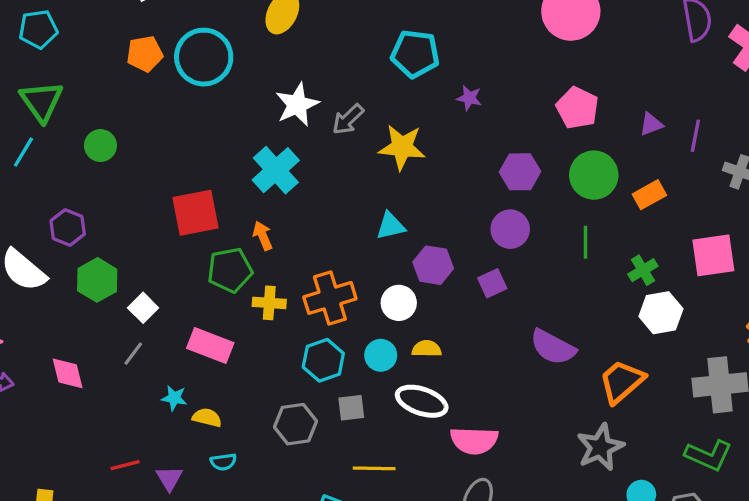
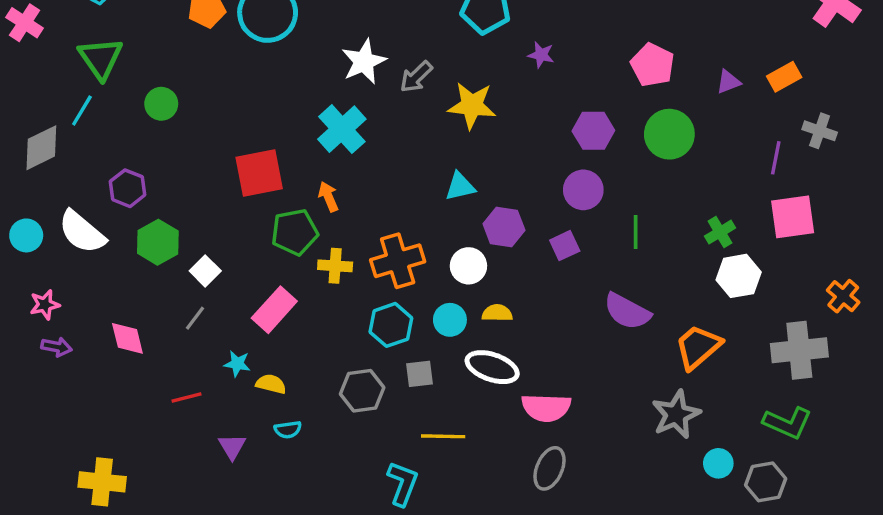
purple line: (695, 136) -> (776, 158), moved
orange rectangle: (649, 195) -> (784, 77), moved
green line: (586, 242) -> (636, 232), moved
pink rectangle: (210, 345) -> (274, 310), turned -69
red line: (125, 465) -> (187, 397), moved

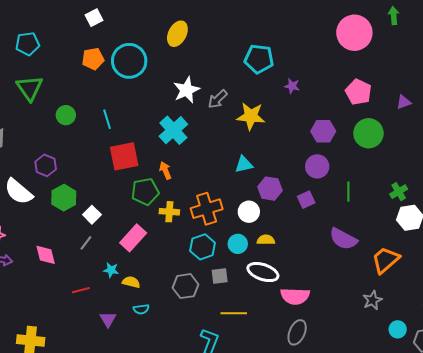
cyan line: (82, 111) -> (107, 119), moved, turned -48
gray star: (676, 414) -> (373, 300), size x0.7

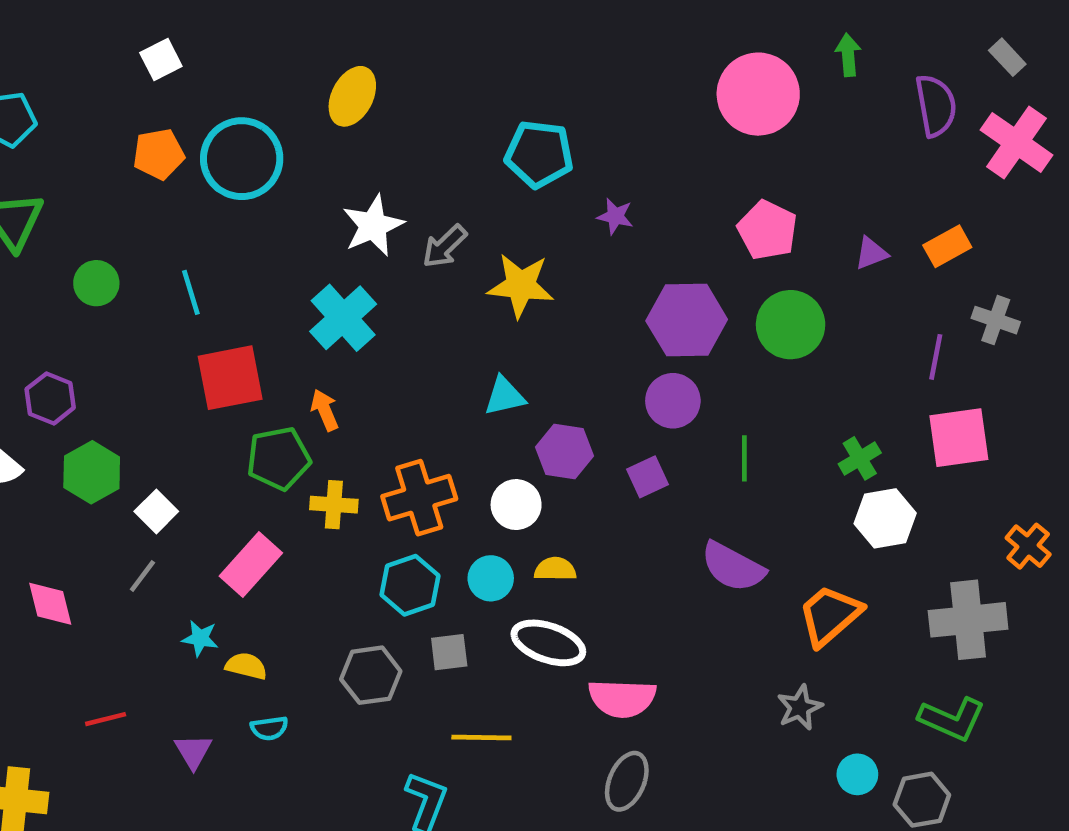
purple hexagon: (323, 131) -> (687, 320), size x1.4
red line: (81, 290) -> (106, 719), moved

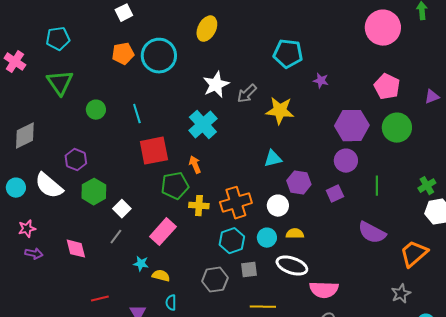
cyan semicircle: (269, 728) -> (171, 303), turned 98

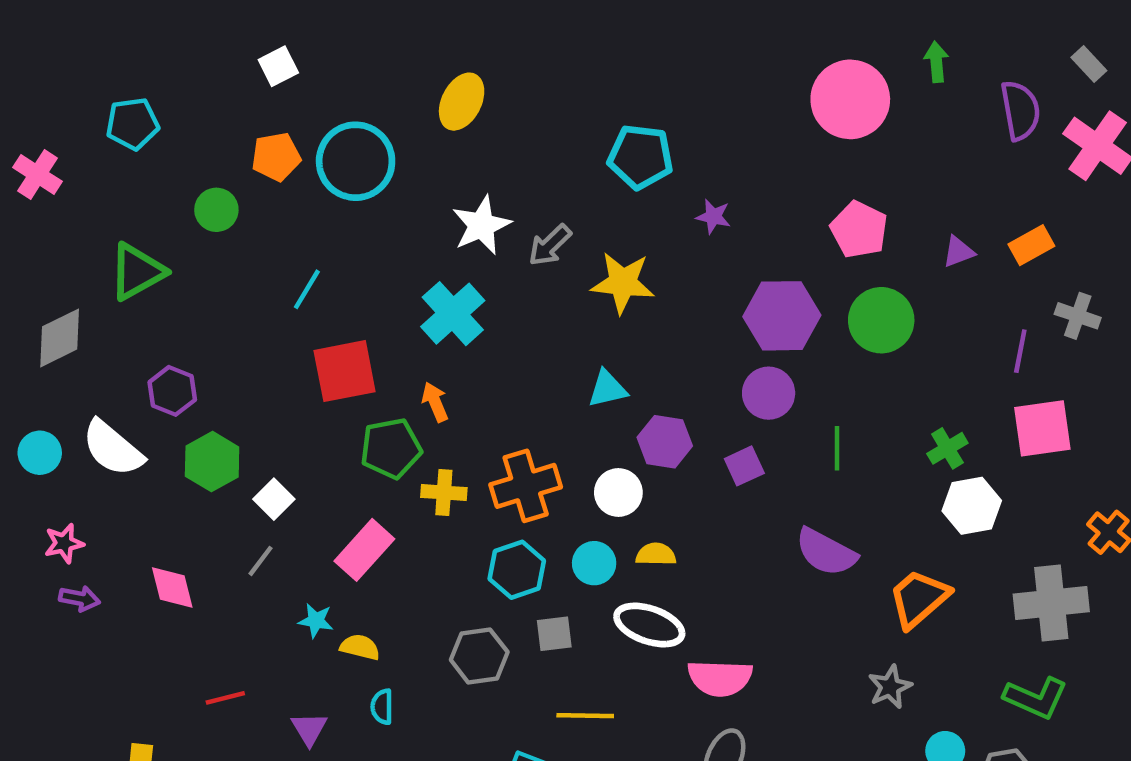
green triangle: (60, 83) -> (137, 272), moved, turned 36
green circle: (96, 110) -> (216, 210), moved
cyan line: (137, 114) -> (307, 289), turned 48

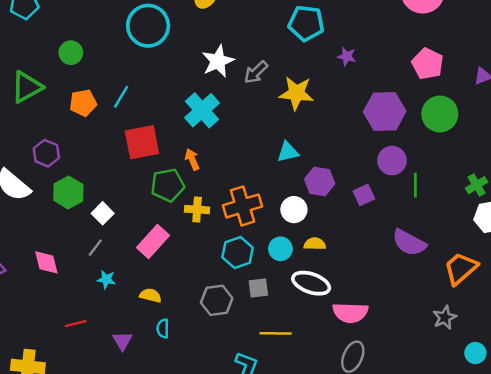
orange pentagon: (276, 157) -> (83, 103), moved
purple circle: (769, 393) -> (392, 161), moved
cyan star: (316, 621) -> (106, 279), moved

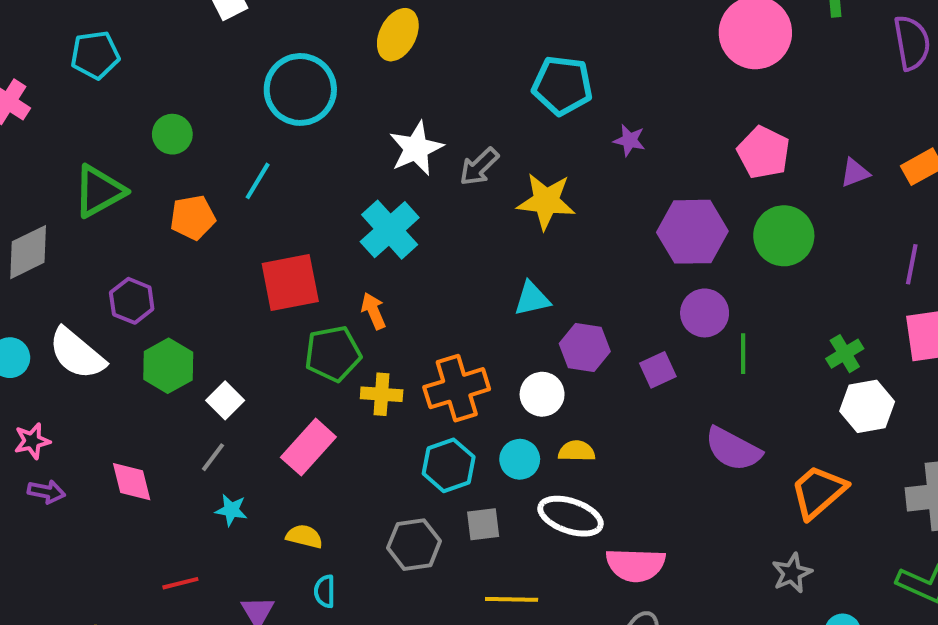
cyan line: (121, 97) -> (258, 181), moved

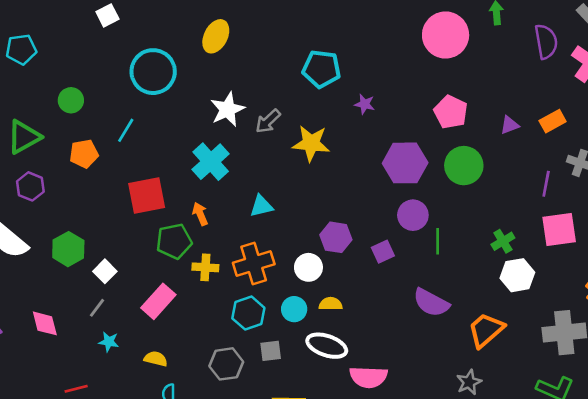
cyan triangle: (532, 299) -> (261, 206), moved
purple hexagon: (132, 301) -> (30, 186), moved

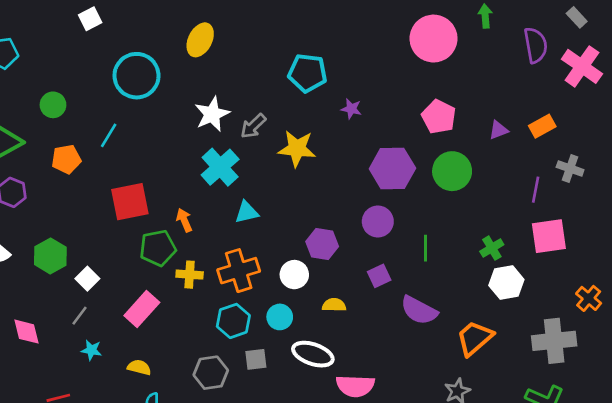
cyan cross: (211, 162) -> (220, 167), moved
purple circle: (413, 215) -> (378, 222), moved
purple square: (383, 252) -> (379, 276), moved
yellow semicircle: (331, 304) -> (334, 305), moved

